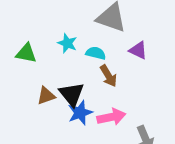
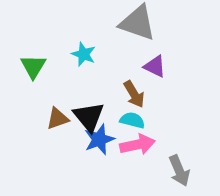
purple triangle: (138, 50) -> (155, 66), moved
green triangle: (26, 53) -> (33, 66), turned 50
cyan semicircle: (96, 53) -> (132, 120), moved

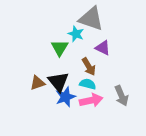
cyan star: (84, 54) -> (76, 34), moved
green triangle: (33, 66) -> (60, 48), moved
gray arrow: (179, 171) -> (121, 96), moved

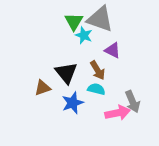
green triangle: (60, 48) -> (74, 22), moved
black triangle: (58, 82) -> (66, 73), moved
pink arrow: (91, 100) -> (118, 113), moved

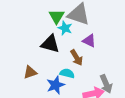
black triangle: (66, 73) -> (50, 44), moved, turned -36
cyan semicircle: (96, 89) -> (67, 73), moved

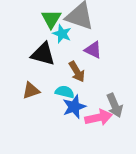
brown triangle: (30, 72) -> (31, 90), moved
blue star: (56, 85) -> (74, 107), moved

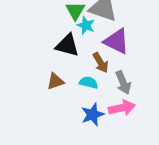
purple triangle: (93, 50) -> (117, 41), size x1.5
gray arrow: (115, 105) -> (123, 83), moved
blue star: (74, 107) -> (93, 115), moved

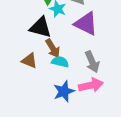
brown arrow: (101, 63) -> (53, 48), moved
brown triangle: (55, 81) -> (29, 61), turned 42

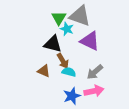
gray arrow: (92, 62) -> (95, 72), turned 72

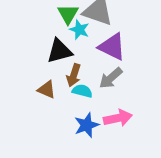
black triangle: (53, 44) -> (59, 51), turned -30
brown arrow: (63, 61) -> (74, 75), turned 49
gray arrow: (95, 72) -> (111, 78), moved

